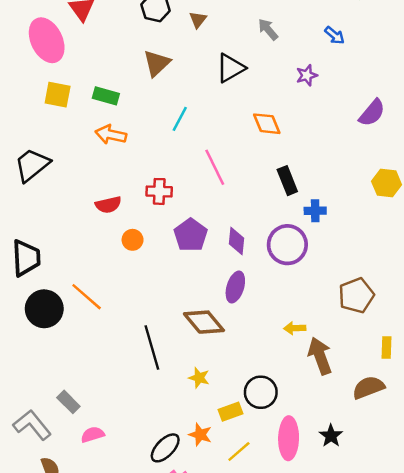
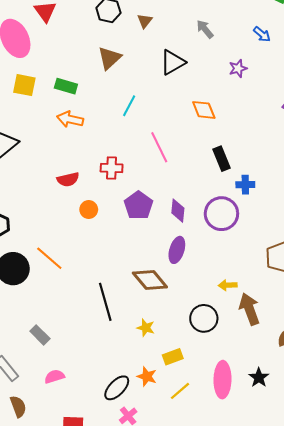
black circle: (261, 392) -> (204, 318), moved
gray rectangle: (68, 402) -> (40, 335), moved

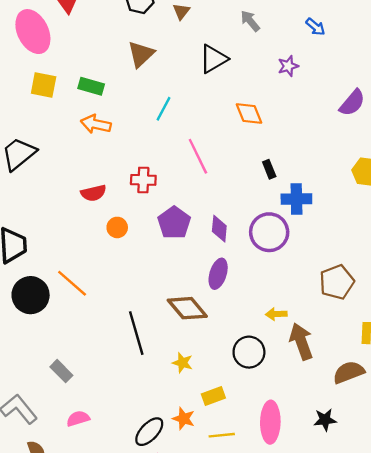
black rectangle: (221, 159) -> (269, 169), size x0.7
blue cross: (245, 185) -> (296, 199), size x1.4
black star: (259, 377) -> (325, 420), moved, turned 30
yellow line: (180, 391) -> (222, 435), turned 35

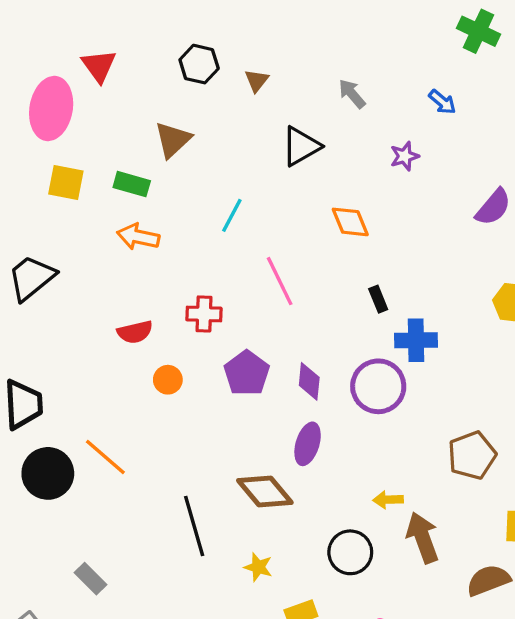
pink ellipse: (33, 32) -> (51, 108), turned 36
brown triangle: (141, 54) -> (173, 140), moved

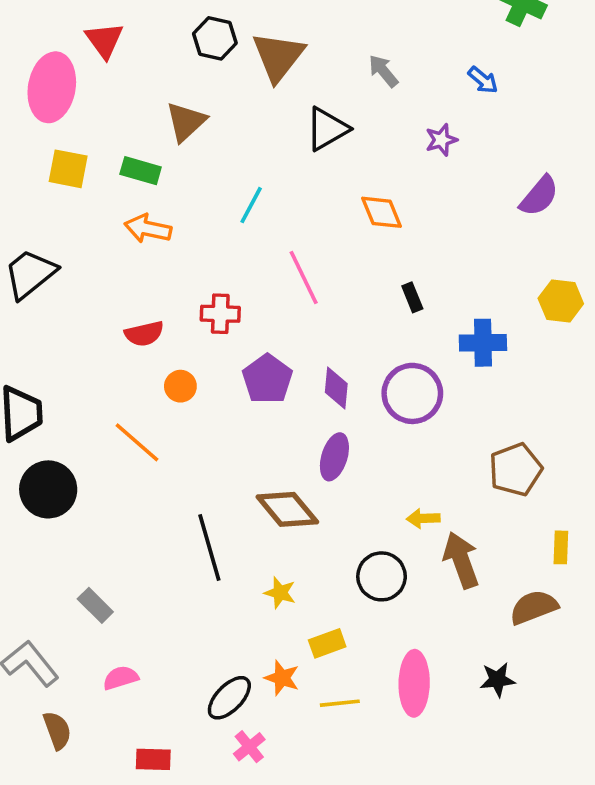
brown triangle: (257, 81) -> (278, 57), size x2.0
blue cross: (416, 340) -> (483, 343), moved
orange line: (105, 457) -> (137, 442), moved

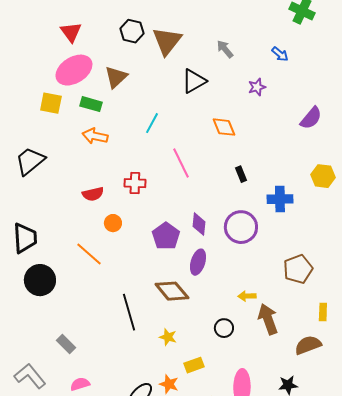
pink ellipse: (52, 87) -> (74, 70), moved, turned 48
purple pentagon: (267, 379) -> (166, 236), moved
black circle: (382, 576) -> (224, 328), size x0.7

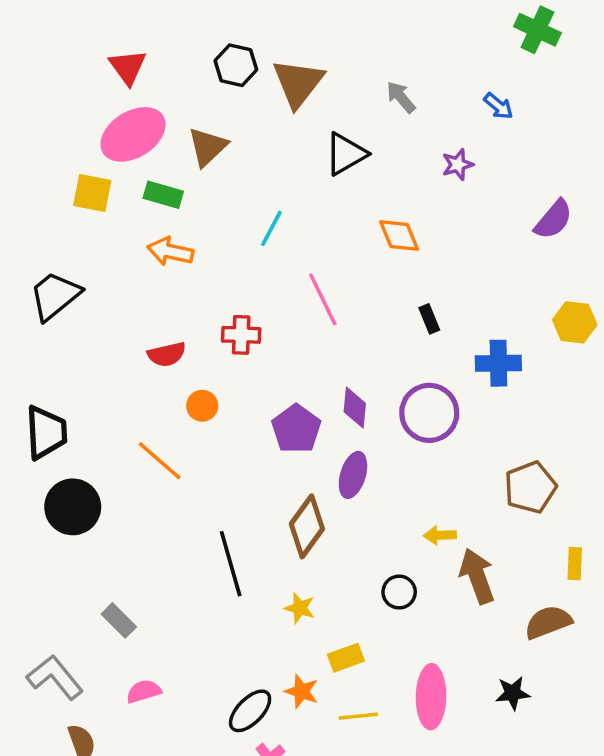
brown diamond: (172, 291) -> (307, 526), turned 76

